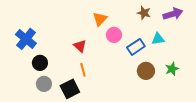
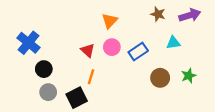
pink circle: (114, 35) -> (112, 47), moved
blue rectangle: (136, 47) -> (138, 51), moved
orange line: (83, 70) -> (91, 77), turned 32

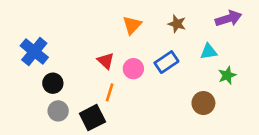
brown star: (158, 14) -> (177, 24), moved
pink circle: (112, 47) -> (133, 69), moved
green star: (189, 76) -> (227, 75), moved
brown circle: (160, 78) -> (203, 103), moved

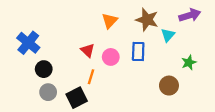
brown star: (177, 24) -> (147, 20), size x1.5
cyan triangle: (209, 52) -> (168, 35), moved, turned -40
blue rectangle: (166, 62) -> (138, 51), turned -54

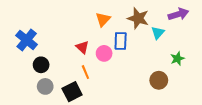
blue rectangle: (138, 51) -> (121, 41), moved
orange line: (91, 77) -> (85, 72), turned -40

